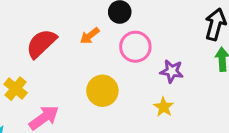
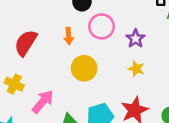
orange arrow: (90, 36) -> (69, 36), moved, turned -42
purple star: (172, 71) -> (136, 39), turned -30

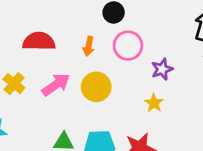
red semicircle: (26, 43) -> (39, 41), turned 44
pink arrow: (43, 102) -> (56, 85), moved

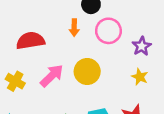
orange arrow: (89, 46) -> (74, 28), moved

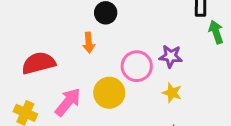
pink circle: (108, 31) -> (137, 66), moved
purple star: (142, 46) -> (171, 56), turned -30

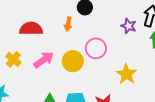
purple star: (171, 56) -> (129, 26), moved
yellow star: (172, 93) -> (126, 74), moved, size x1.5

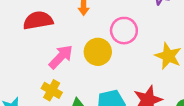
yellow cross: (13, 59) -> (52, 90), moved

